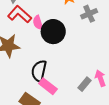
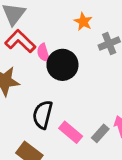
pink rectangle: (48, 86) -> (71, 132), moved

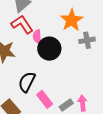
orange star: (83, 22) -> (71, 20), size x1.6

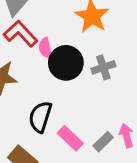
gray cross: (87, 40) -> (103, 67), moved

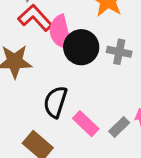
pink semicircle: (45, 48) -> (60, 32), size x1.6
gray cross: (103, 67) -> (119, 52), turned 30

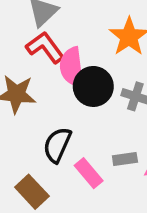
gray rectangle: (119, 127) -> (125, 159), moved, turned 30

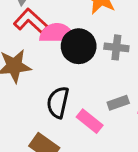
pink semicircle: (72, 67) -> (57, 33), turned 108

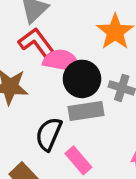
gray rectangle: (118, 103) -> (86, 111), moved, size x1.5

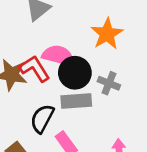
red L-shape: (37, 43) -> (35, 69), moved

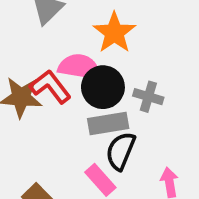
orange star: (107, 34) -> (114, 33), moved
black semicircle: (42, 119) -> (121, 151), moved

